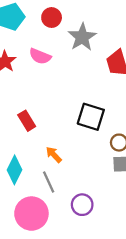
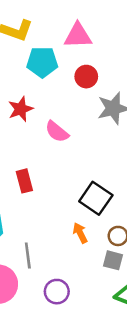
pink semicircle: (40, 56) -> (57, 132), moved
orange arrow: (54, 155) -> (80, 233), moved

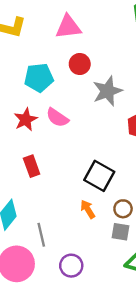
cyan pentagon: (42, 62) -> (39, 78), moved
red star: (21, 109) -> (26, 120), moved

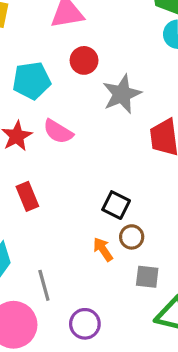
black square: (99, 176) -> (116, 205), size x0.7
brown circle: (123, 209) -> (132, 237), moved

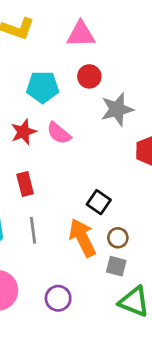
brown circle: (132, 237) -> (118, 238), moved
orange arrow: (103, 249) -> (82, 238), size x1.8
gray line: (44, 285) -> (33, 230), moved

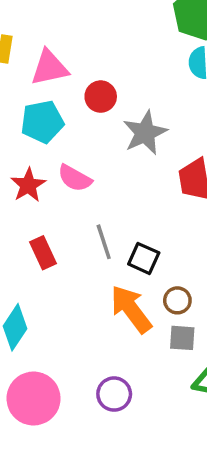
pink triangle: (81, 34) -> (49, 68), moved
gray line: (33, 230) -> (104, 242), moved

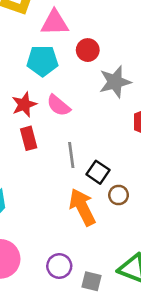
red rectangle: (43, 253) -> (29, 138), moved
brown circle: (177, 300) -> (119, 195), moved
gray square: (182, 338) -> (92, 281), moved

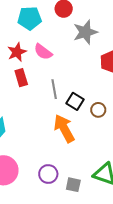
brown circle: (119, 195) -> (98, 110), moved

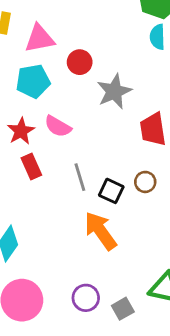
brown circle: (98, 110) -> (145, 182), moved
gray square: (73, 185) -> (123, 309), turned -35

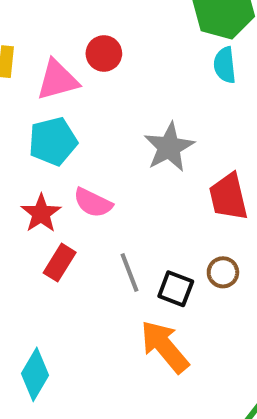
red circle: (80, 62) -> (104, 53), moved
red rectangle: (31, 166) -> (60, 263), turned 60

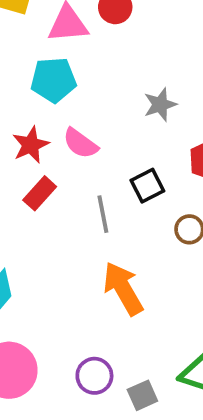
gray star: (169, 147) -> (160, 105), size x0.7
black square: (176, 289) -> (147, 186), moved, turned 32

